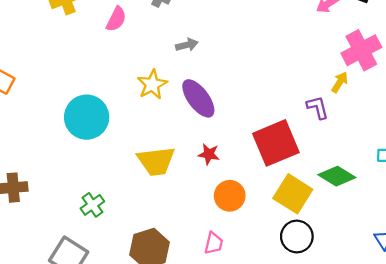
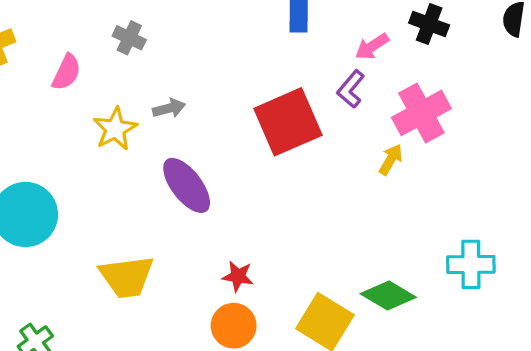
yellow star: (152, 84) -> (115, 129), moved
purple L-shape: (318, 107) -> (351, 89), moved, turned -125
red square: (276, 143) -> (288, 122), moved
red star: (209, 154) -> (238, 276), moved

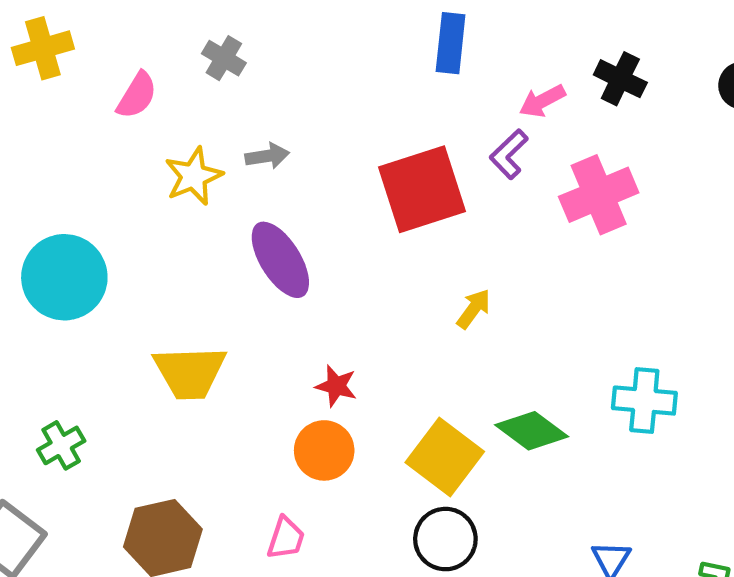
yellow arrow: (391, 160) -> (474, 309), moved

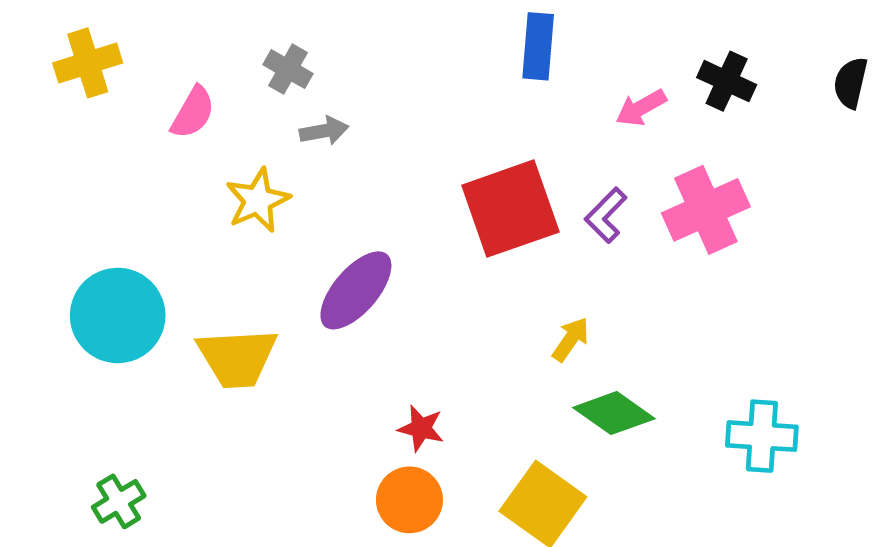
purple L-shape: (509, 154) -> (606, 215), moved
gray arrow: (267, 156) -> (324, 131), moved
purple ellipse: (280, 260) -> (356, 290), turned 74
yellow trapezoid: (190, 372) -> (237, 358), moved
green diamond: (532, 431) -> (614, 413), moved

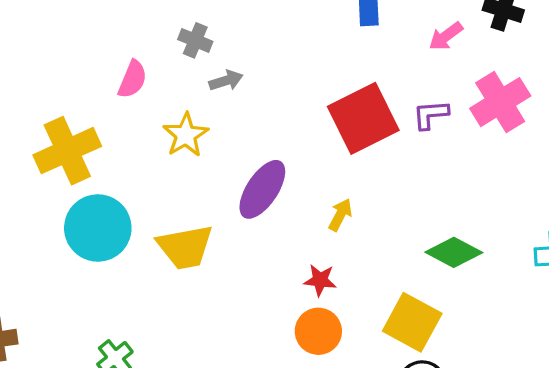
yellow cross: (88, 63) -> (67, 151), moved, size x1.4
purple L-shape: (606, 215) -> (431, 115), turned 48
yellow arrow: (571, 339) -> (340, 215), moved

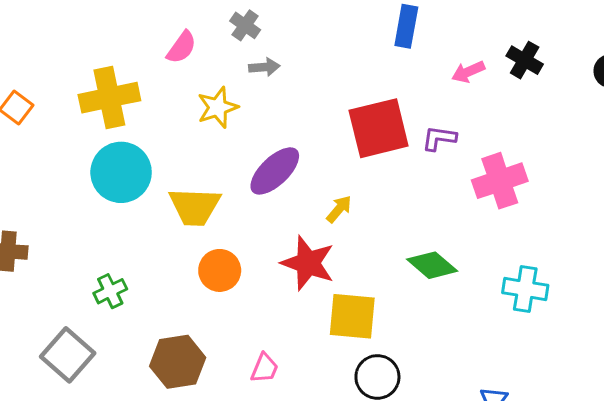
pink cross: (500, 102) -> (500, 181), moved
red star: (320, 280) -> (308, 263), size x1.8
yellow square: (412, 322) -> (352, 316), moved, turned -36
orange circle: (318, 331) -> (220, 270), moved

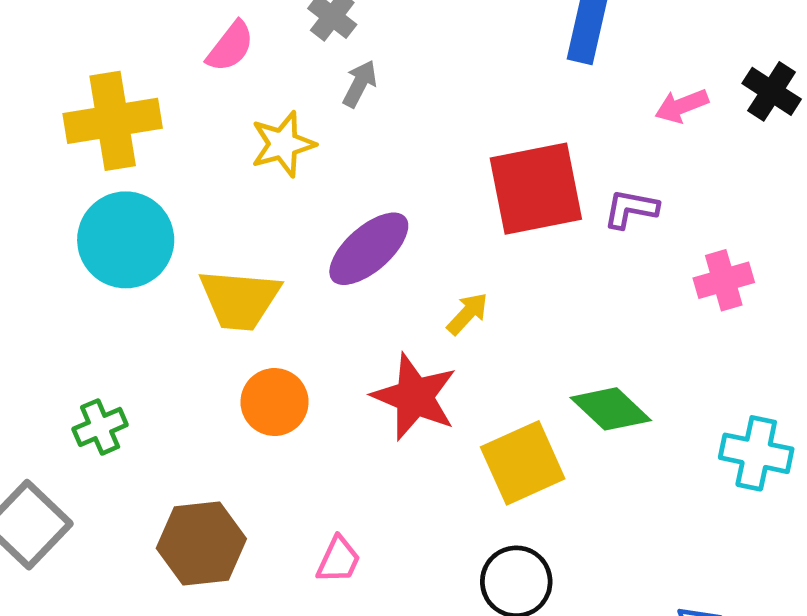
gray arrow: (264, 67) -> (360, 84), turned -60
pink cross: (500, 181) -> (724, 280), size x0.7
yellow square: (352, 316) -> (523, 463), moved, turned -32

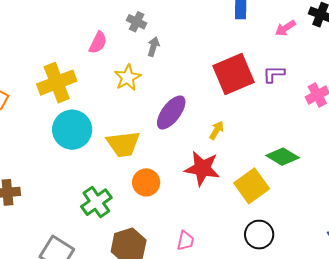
green cross: (100, 427) -> (96, 202), moved, size x1.4

